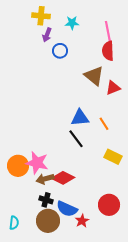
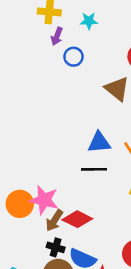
black line: (76, 139) -> (94, 169), turned -54
brown arrow: (45, 179) -> (54, 220), turned -42

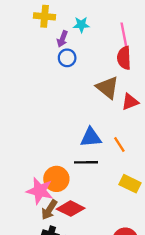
purple arrow: (57, 36) -> (62, 39), moved
orange circle: (20, 204) -> (56, 179), moved

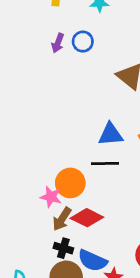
purple arrow: (62, 39) -> (58, 43), moved
pink star: (40, 191) -> (51, 197), size x0.7

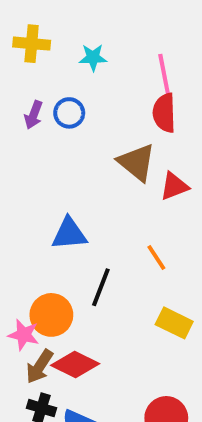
blue triangle: (111, 134) -> (69, 234), moved
black line: (105, 164) -> (101, 287), turned -68

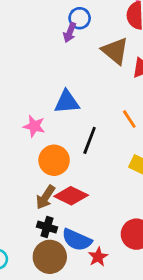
blue circle: (69, 113) -> (80, 18), moved
purple arrow: (34, 115) -> (70, 32), moved
pink star: (24, 335) -> (34, 126), moved

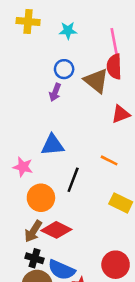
purple arrow: (70, 32) -> (55, 92), moved
brown triangle: (115, 51) -> (96, 81), moved
orange line: (129, 119) -> (109, 160), turned -30

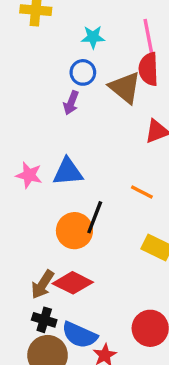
cyan star: (68, 31) -> (93, 37), moved
pink star: (23, 167) -> (29, 175), moved
orange circle: (41, 198) -> (74, 231), moved

